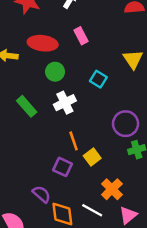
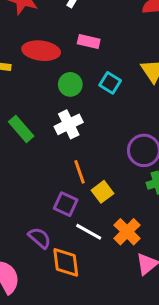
pink rectangle: (81, 36) -> (89, 41), turned -49
green circle: (55, 72) -> (70, 84), moved
cyan square: (98, 79) -> (110, 83), moved
white line: (92, 210) -> (89, 232), moved

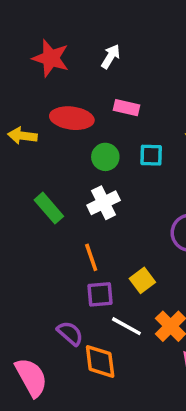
cyan square: (110, 83) -> (151, 155), turned -30
orange line: (79, 172) -> (91, 257), moved
purple square: (66, 204) -> (100, 294), turned -30

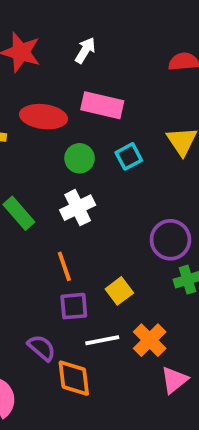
pink rectangle: (126, 108) -> (102, 105), size x1.5
cyan square: (151, 155) -> (129, 156), turned -30
white line: (126, 326) -> (102, 340), turned -40

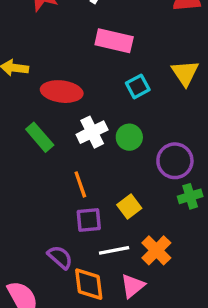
red ellipse: (44, 117) -> (62, 92), moved
green circle: (80, 158) -> (129, 137), moved
pink triangle: (174, 380) -> (133, 286), moved

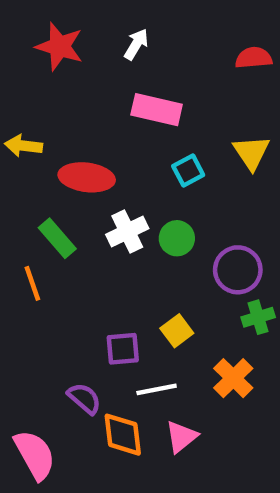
orange line: (80, 184) -> (32, 283), moved
orange cross: (156, 250) -> (233, 378), moved

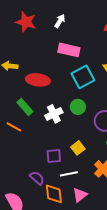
cyan square: (188, 171) -> (83, 77), size x1.6
white cross: (127, 231) -> (54, 114), moved
orange line: (32, 283) -> (14, 127), turned -42

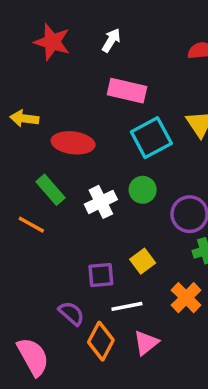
orange diamond: (54, 194) -> (101, 341), turned 35

